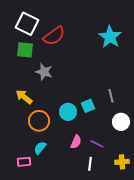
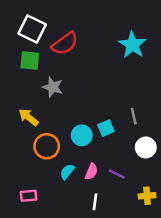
cyan semicircle: (40, 148) -> (67, 172), moved
white line: (90, 164) -> (95, 202), moved

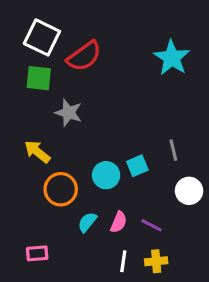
yellow cross: (147, 196) -> (156, 261), moved

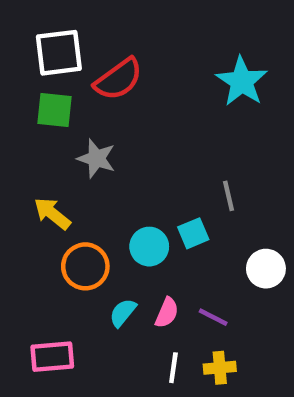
white square: (42, 37) -> (59, 53), turned -33
gray line: (173, 150) -> (228, 196), moved
pink rectangle: (37, 253) -> (52, 357), size x1.4

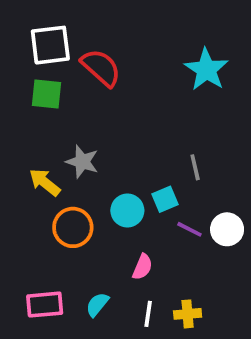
red semicircle: (118, 79) -> (101, 68), turned -102
gray star: (96, 158) -> (82, 162), moved
cyan semicircle: (123, 313) -> (97, 305), moved
purple line: (213, 317) -> (189, 229), moved

